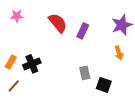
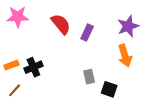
pink star: (17, 16) -> (18, 17), size x1.5
orange arrow: (119, 53) -> (125, 56), size x1.5
orange rectangle: (11, 62) -> (11, 65), turned 40

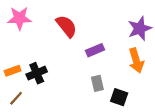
purple rectangle: (87, 33) -> (95, 50), moved, turned 42

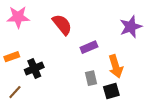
orange arrow: (136, 60) -> (116, 66), moved
orange rectangle: (13, 71) -> (12, 57), moved
black square: (119, 97) -> (111, 91), turned -35

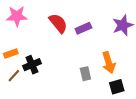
purple rectangle: (89, 47) -> (83, 28), moved
black square: (111, 91) -> (117, 87), moved
brown line: (15, 92) -> (14, 76), moved

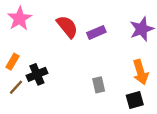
pink star: (17, 16) -> (19, 19), turned -30
orange rectangle: (11, 53) -> (13, 62), turned -40
orange arrow: (109, 63) -> (141, 72), moved

